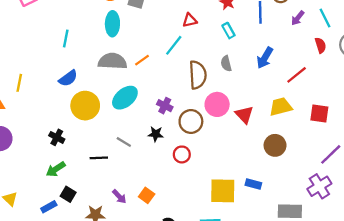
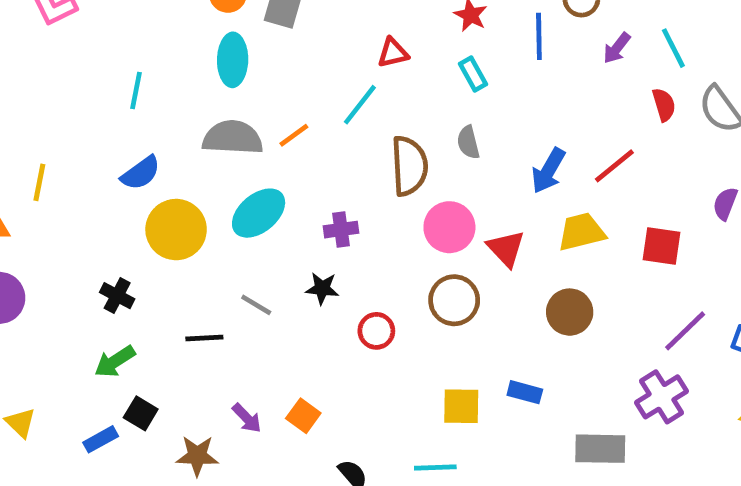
blue arrow: (265, 58) -> (548, 171), moved
purple cross: (165, 106) -> (341, 230), turned -35
brown circle: (191, 121) -> (454, 300), moved
yellow square: (223, 191) -> (461, 406), size x0.7

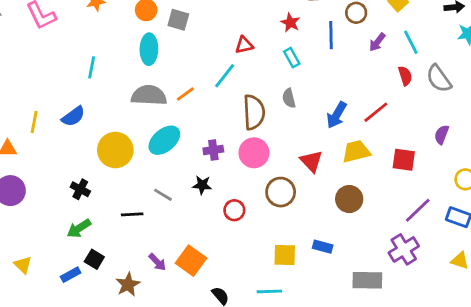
blue semicircle: (141, 173) -> (73, 116), moved
pink circle: (449, 227) -> (254, 153), moved
orange square: (303, 416) -> (191, 261), size x1.5
brown star: (197, 456) -> (128, 284), turned -30

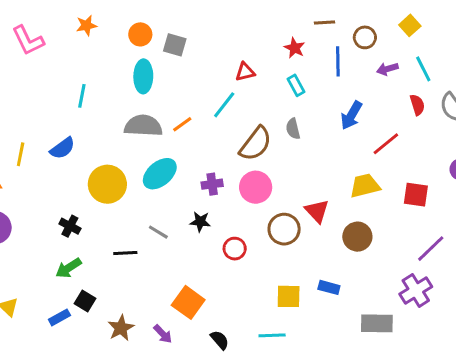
purple arrow: (377, 42) -> (387, 69), turned 36
brown semicircle: (254, 112) -> (256, 144), turned 40
blue arrow: (337, 115) -> (351, 115), moved
red triangle: (311, 161) -> (317, 211), moved
purple arrow: (157, 262) -> (163, 334), moved

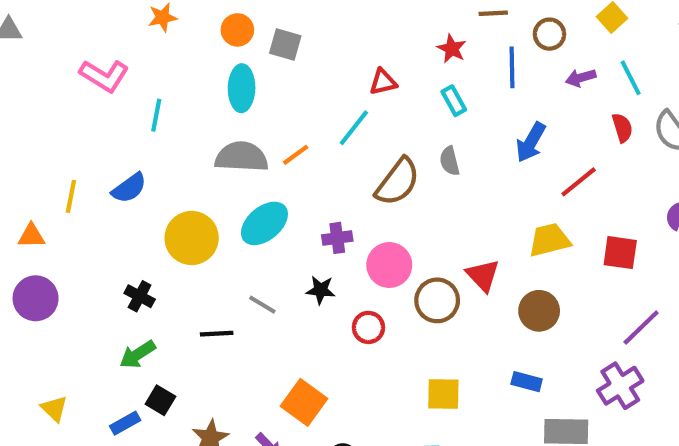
pink L-shape: (28, 40) -> (104, 76), moved, turned -32
pink circle: (256, 187) -> (389, 265), moved
blue rectangle: (329, 287) -> (527, 382), moved

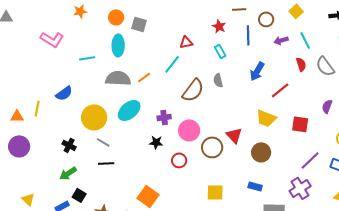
cyan line: (156, 115) -> (87, 58), moved, turned 70
yellow line: (71, 196) -> (37, 108), moved
yellow trapezoid: (549, 240) -> (266, 118), turned -145
gray line: (262, 305) -> (103, 142), moved

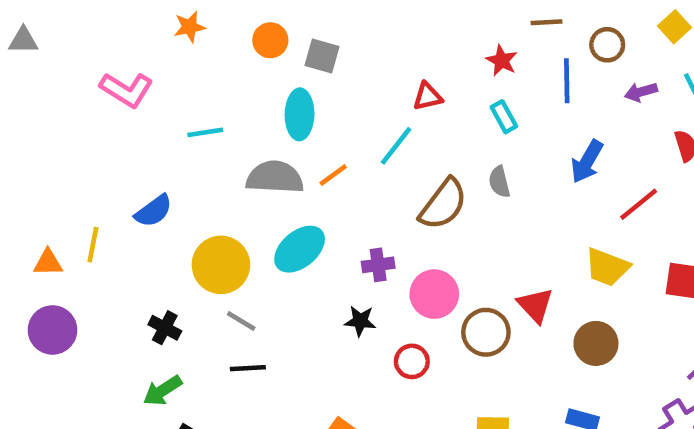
cyan ellipse: (118, 45) -> (300, 114), moved

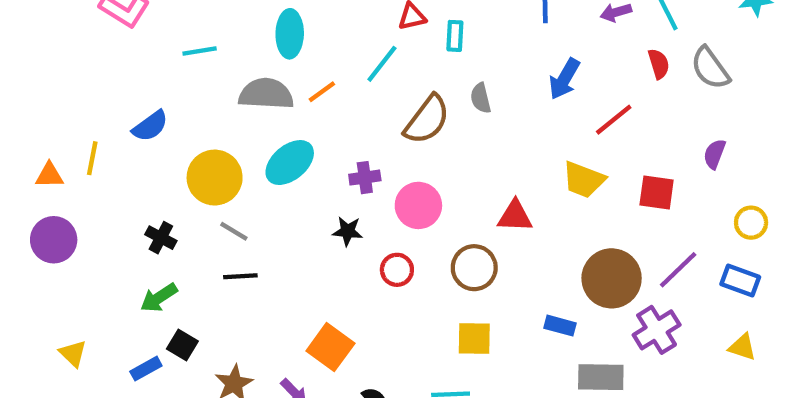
cyan rectangle: (504, 117) -> (455, 36), moved, turned 32
red triangle: (535, 305) -> (515, 216), turned -45
brown circle: (486, 332) -> (474, 268), moved
brown circle: (596, 343) -> (612, 278), moved, size x1.4

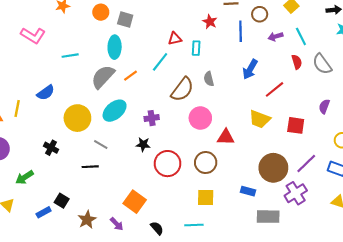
gray semicircle: (266, 94) -> (103, 77), turned -50
pink circle: (418, 205) -> (200, 118), moved
gray line: (234, 231) -> (101, 144), moved
red circle: (397, 270) -> (167, 164), size x1.6
green arrow: (159, 298) -> (25, 177), moved

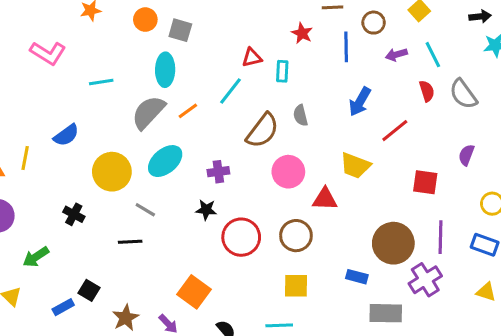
yellow trapezoid: (260, 119) -> (355, 166), moved
purple line: (306, 164) -> (440, 237), turned -45

